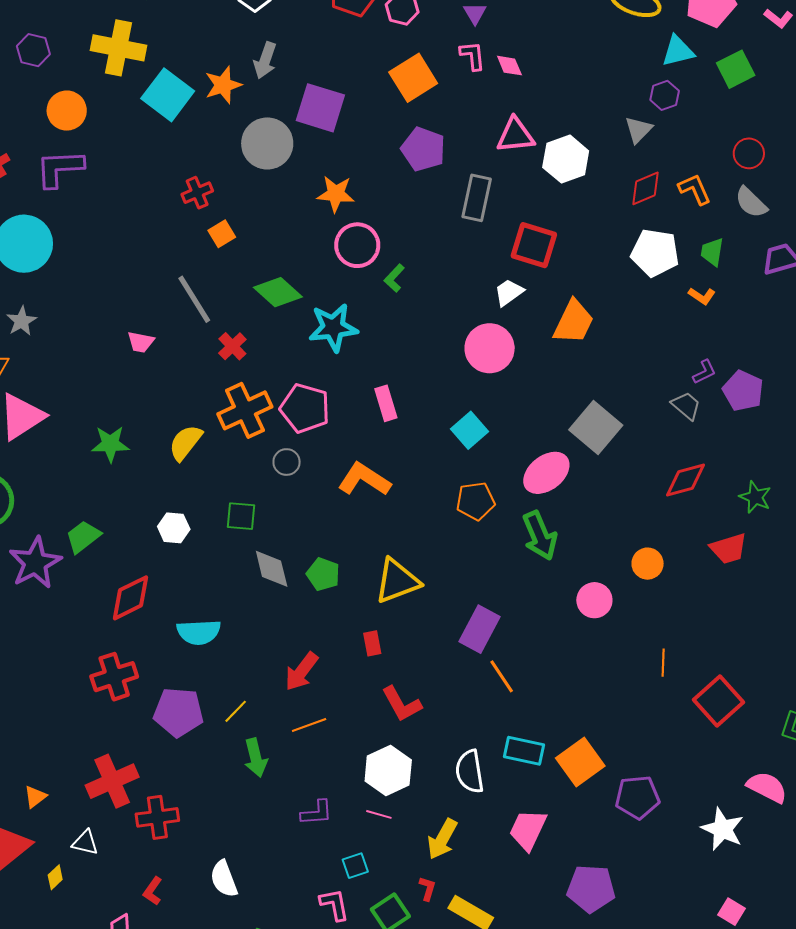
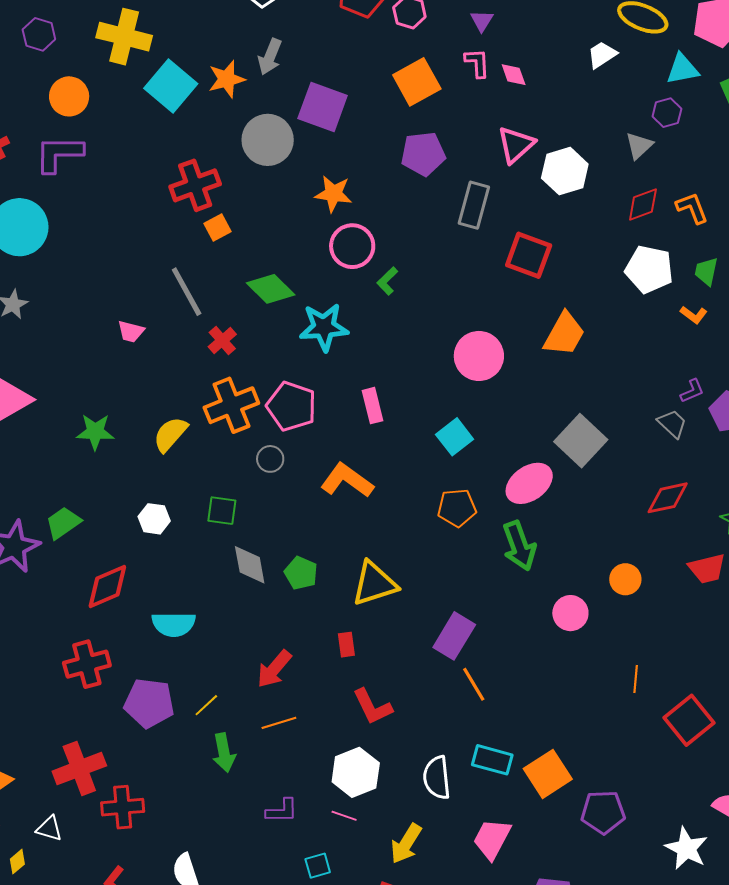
pink triangle: (515, 135) -> (516, 145), turned -39
purple pentagon: (423, 149) -> (423, 154), turned -30
red cross: (197, 193) -> (195, 185), size x1.6
white trapezoid: (509, 292) -> (602, 55), moved

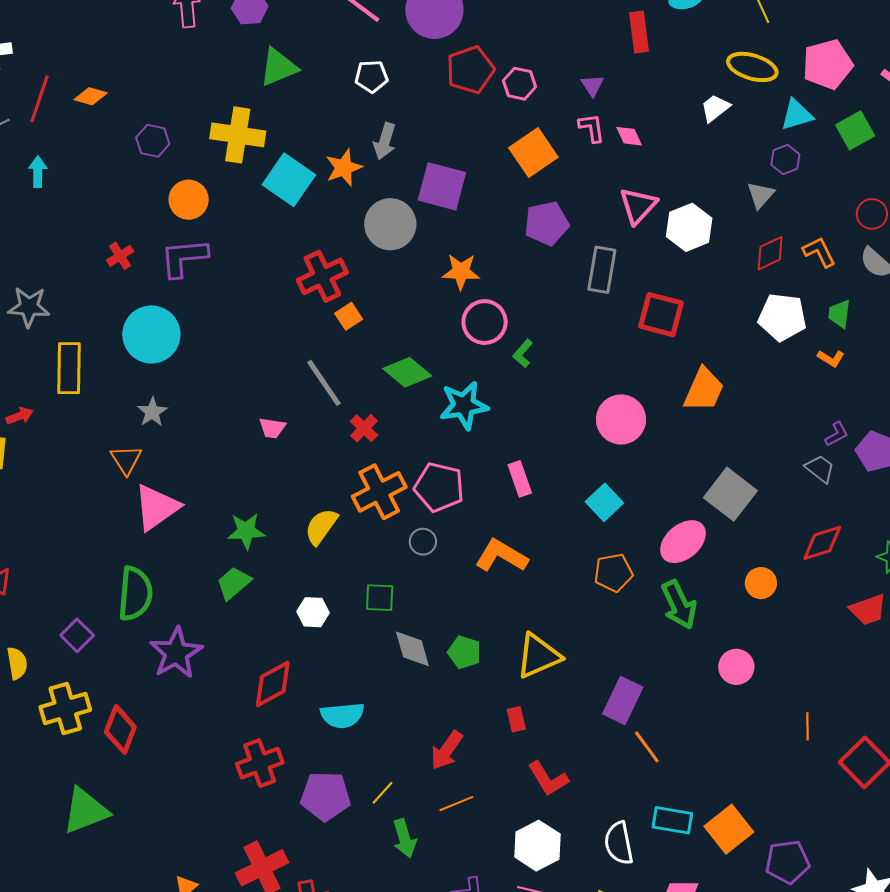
green trapezoid: (63, 523) -> (234, 583), moved
orange circle: (625, 579) -> (761, 583), moved

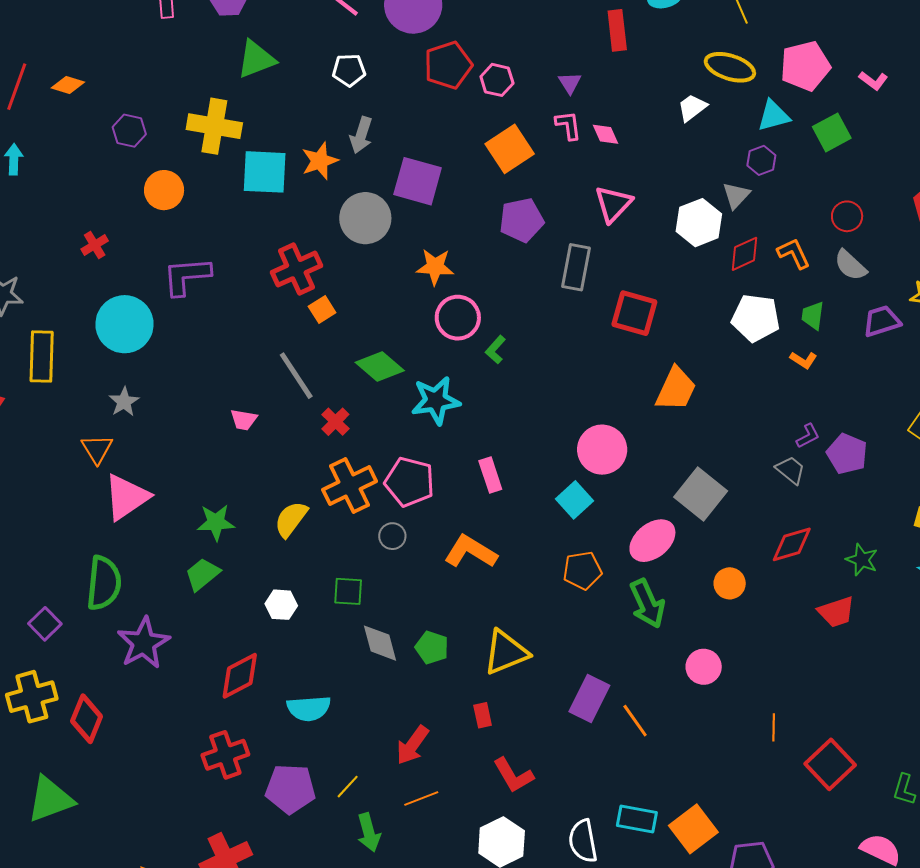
cyan square: (289, 180) -> (265, 172), turned -33
white hexagon: (689, 227) -> (699, 223), moved
purple L-shape: (184, 258) -> (187, 276), moved
pink circle: (621, 419) -> (602, 450), moved
orange line: (647, 747) -> (635, 721), moved

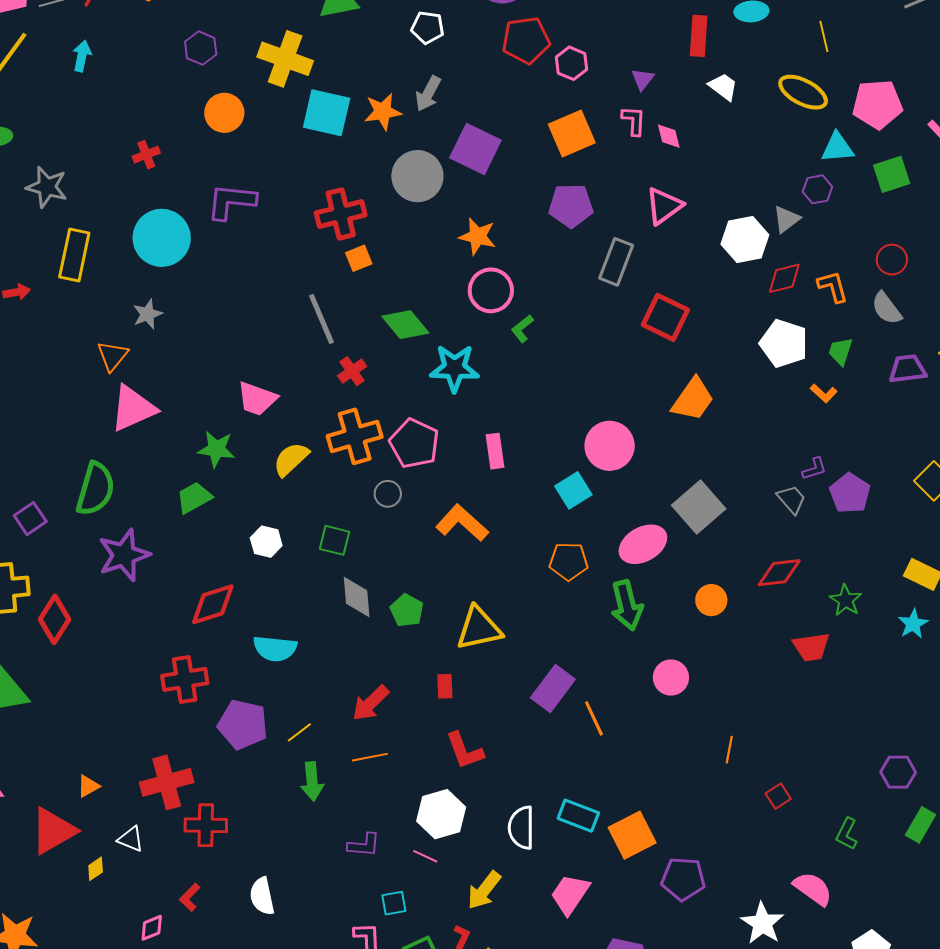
white trapezoid: (692, 108) -> (723, 87), moved, turned 64
pink trapezoid: (244, 420) -> (257, 399), moved, size x1.5
red square: (830, 764) -> (778, 796), size x0.5

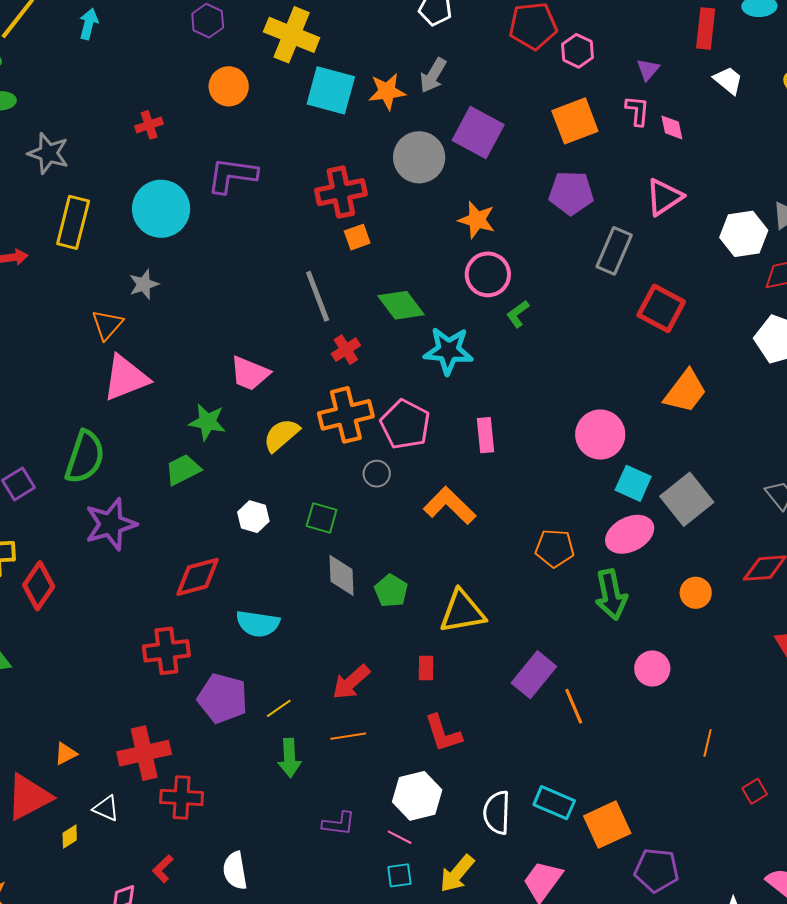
cyan square: (573, 490) -> (633, 483), moved, turned -36
cyan square: (394, 903) -> (399, 875), moved

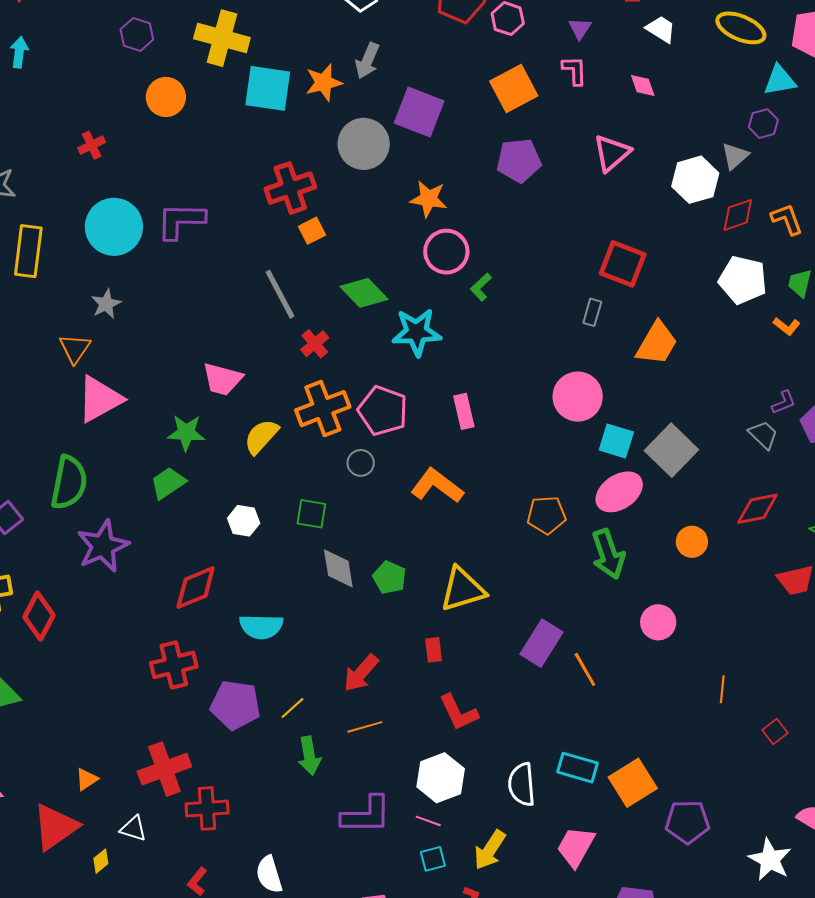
pink diamond: (672, 127) -> (643, 85), moved
purple L-shape: (232, 175) -> (181, 221), moved
gray rectangle: (614, 251) -> (592, 312), moved, size x0.6
purple L-shape: (339, 824) -> (366, 815), size x1.6

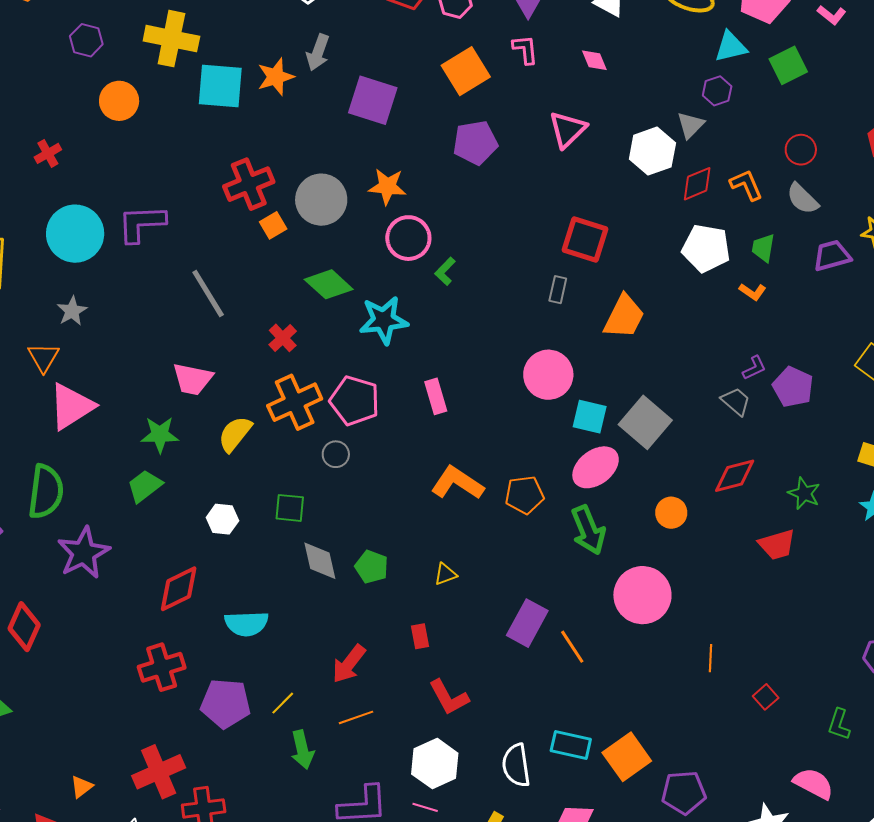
gray circle: (364, 144) -> (321, 200), moved
gray line: (280, 294) -> (208, 294), moved
orange L-shape: (437, 486) -> (457, 483), moved
yellow triangle: (463, 589) -> (445, 574), size x0.5
pink circle: (658, 622) -> (642, 595), size x1.6

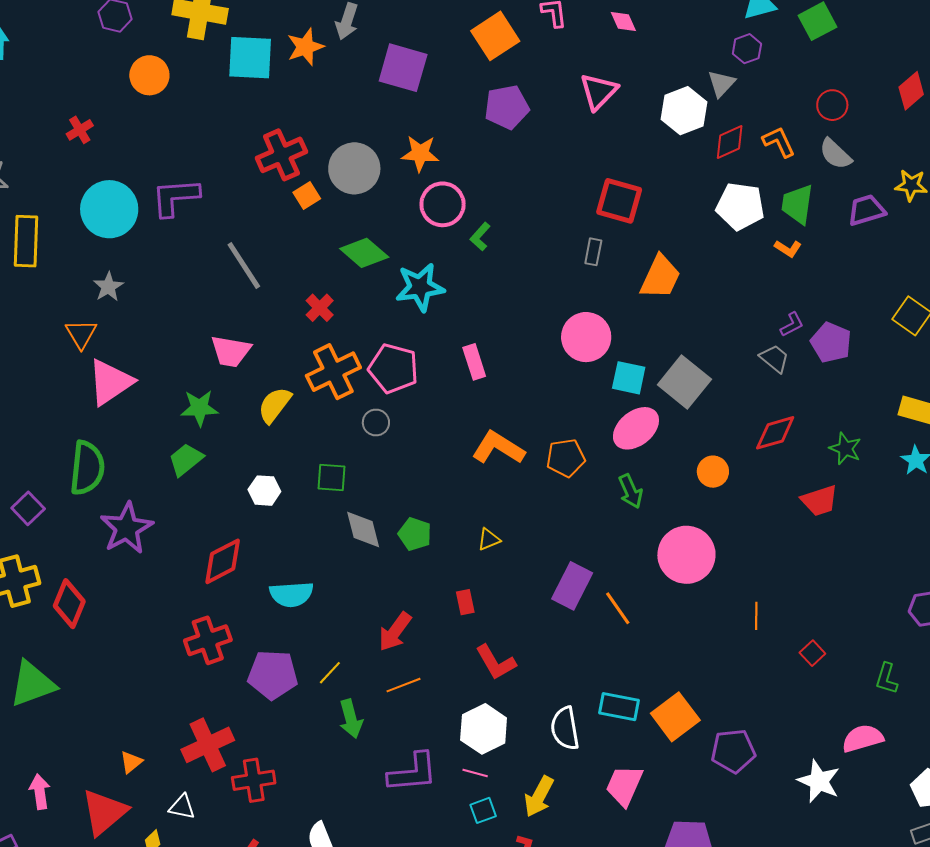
green trapezoid: (763, 248) -> (797, 204), size x1.4
green arrow: (588, 530) -> (631, 491), size x0.7
pink semicircle: (813, 784) -> (863, 738), turned -42

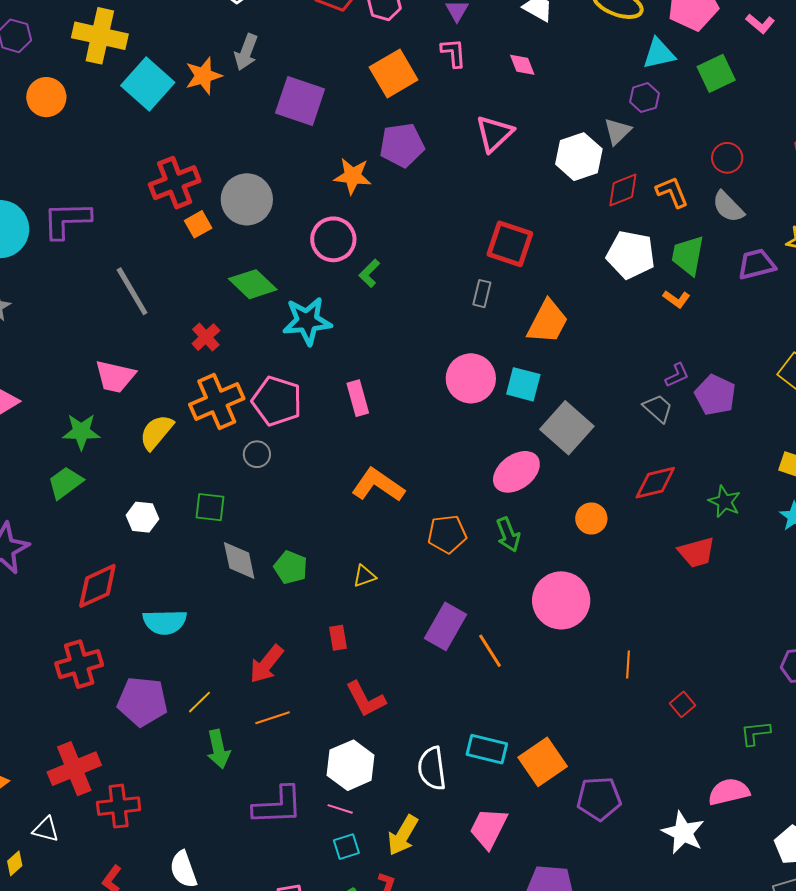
cyan square: (250, 58) -> (148, 84), turned 36
orange star: (420, 153) -> (353, 176), moved
cyan square: (629, 378) -> (523, 384), moved
orange pentagon: (566, 458) -> (447, 534), moved
green L-shape: (887, 679) -> (755, 733), turned 64

